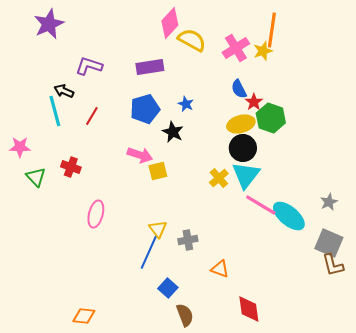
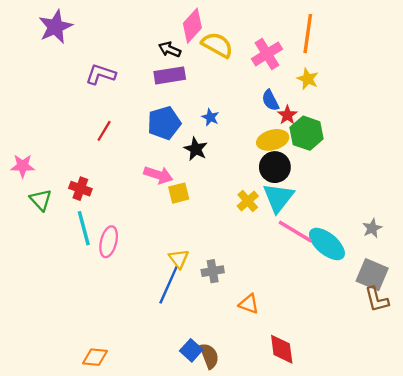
yellow star: (263, 51) -> (308, 79), moved, turned -30
black arrow: (64, 91) -> (170, 49), moved
cyan line: (55, 111) -> (84, 228), moved
blue square: (168, 288) -> (191, 350), moved

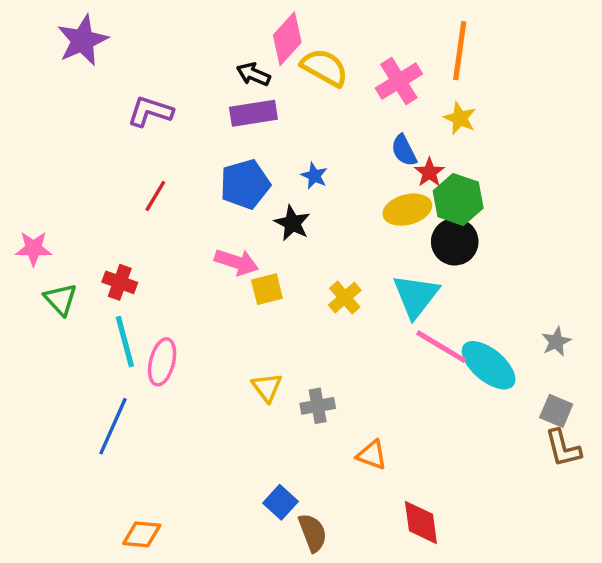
black circle: (275, 167) -> (455, 242), moved
yellow cross: (248, 201) -> (345, 298), moved
gray square: (372, 275) -> (556, 411), size x0.7
blue line: (169, 285) -> (113, 426), moved
blue square: (191, 350) -> (280, 502), moved

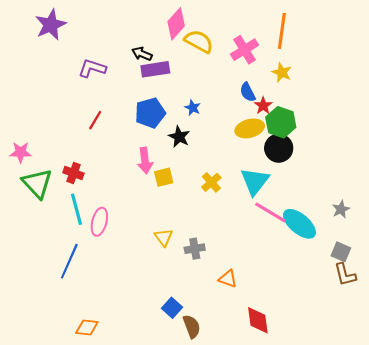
black arrow: (253, 74) -> (142, 54), moved
pink arrow: (236, 262) -> (145, 161), turned 65
green triangle: (61, 299) -> (37, 183), size x1.5

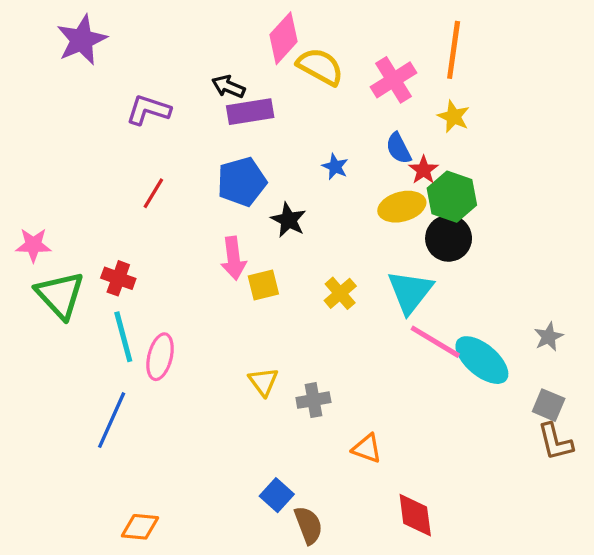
blue star: (193, 108) -> (335, 167), moved

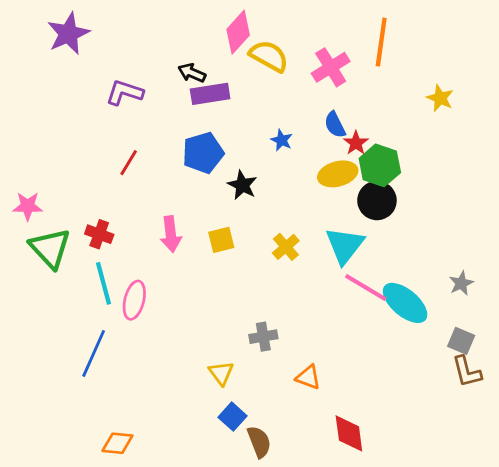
yellow star: (454, 117) -> (440, 98), moved
pink arrow: (233, 258) -> (171, 234), moved
yellow triangle: (263, 382) -> (221, 373), moved

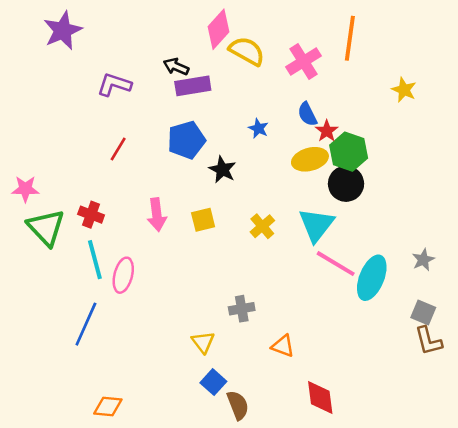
cyan ellipse: (405, 303) -> (372, 278), turned 72

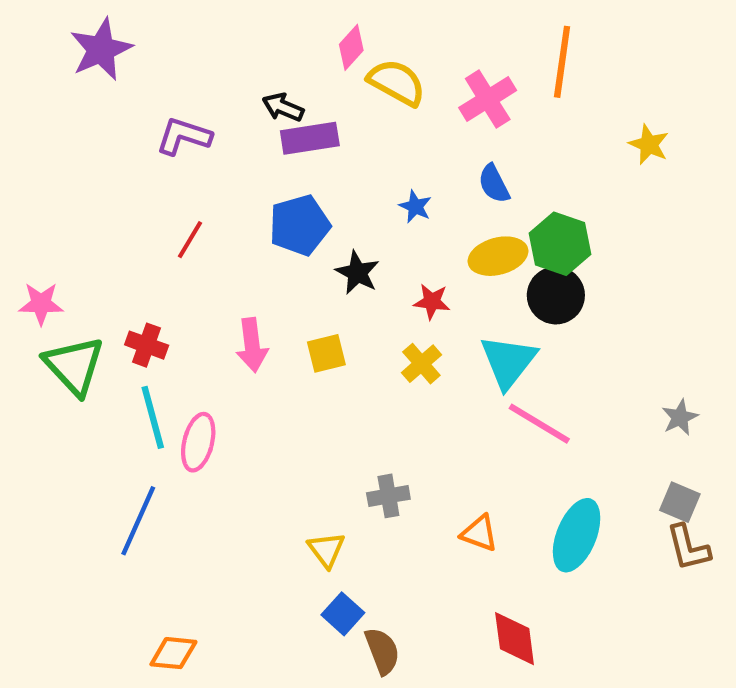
pink diamond: (219, 29) -> (351, 47), size x0.7
red star: (327, 131) -> (432, 302), moved, turned -30
cyan ellipse: (372, 278) -> (577, 535), moved
orange triangle: (283, 346) -> (479, 533), moved

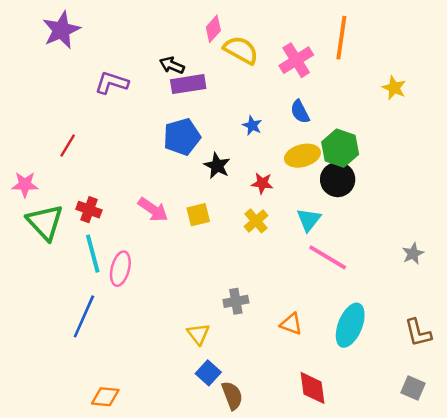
red line: (190, 240) -> (68, 146), moved
pink arrow: (252, 345) -> (153, 210), turned -48
cyan triangle: (508, 362) -> (309, 220), size x0.7
gray square: (680, 502) -> (413, 388), moved

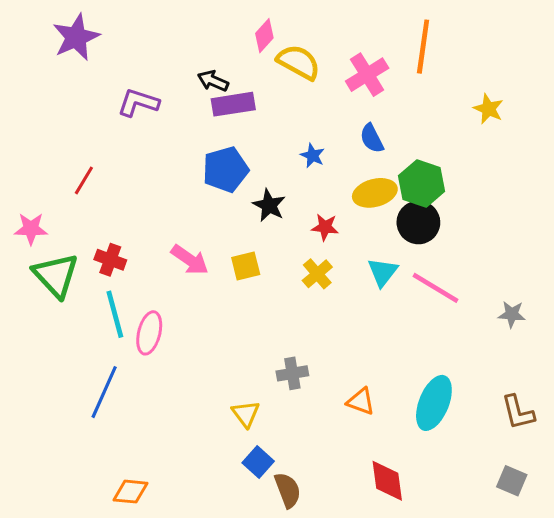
gray star: (413, 254) -> (512, 314), turned 30
pink line: (328, 257) -> (436, 288), moved

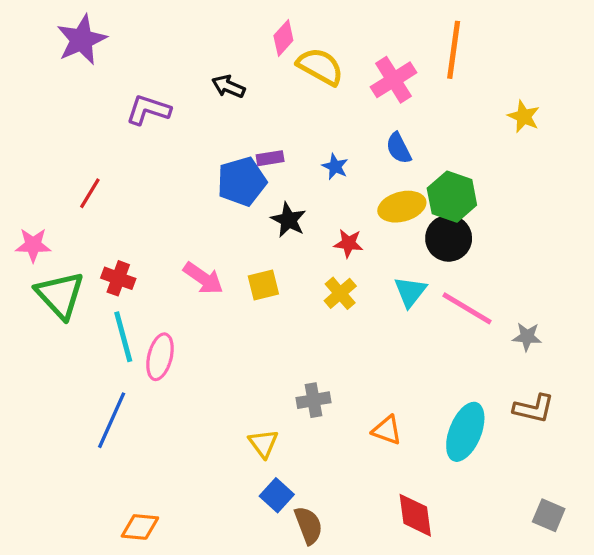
purple rectangle: (233, 104) -> (270, 158), moved, size x0.6
gray star: (512, 314) -> (527, 337), moved
brown L-shape: (518, 412) -> (534, 408), moved, turned -63

